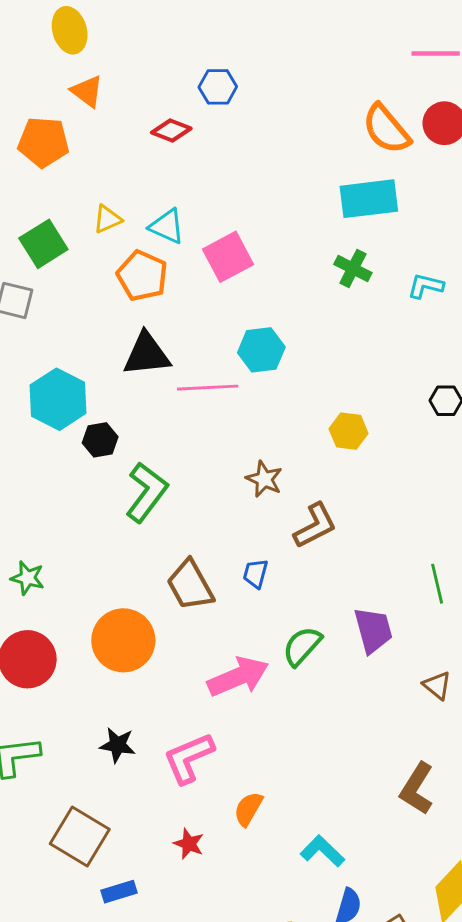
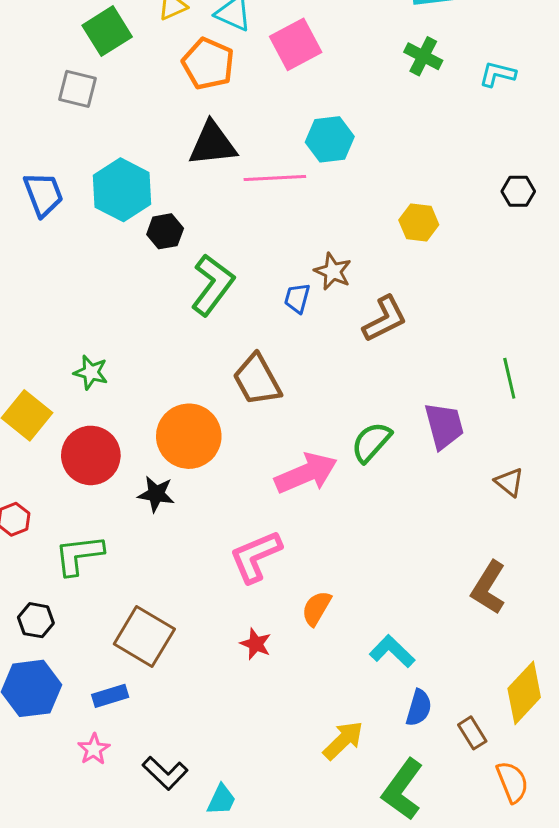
blue trapezoid: (256, 574) -> (297, 298), moved
black star: (118, 745) -> (156, 494), moved
blue rectangle: (119, 892) -> (110, 696), moved

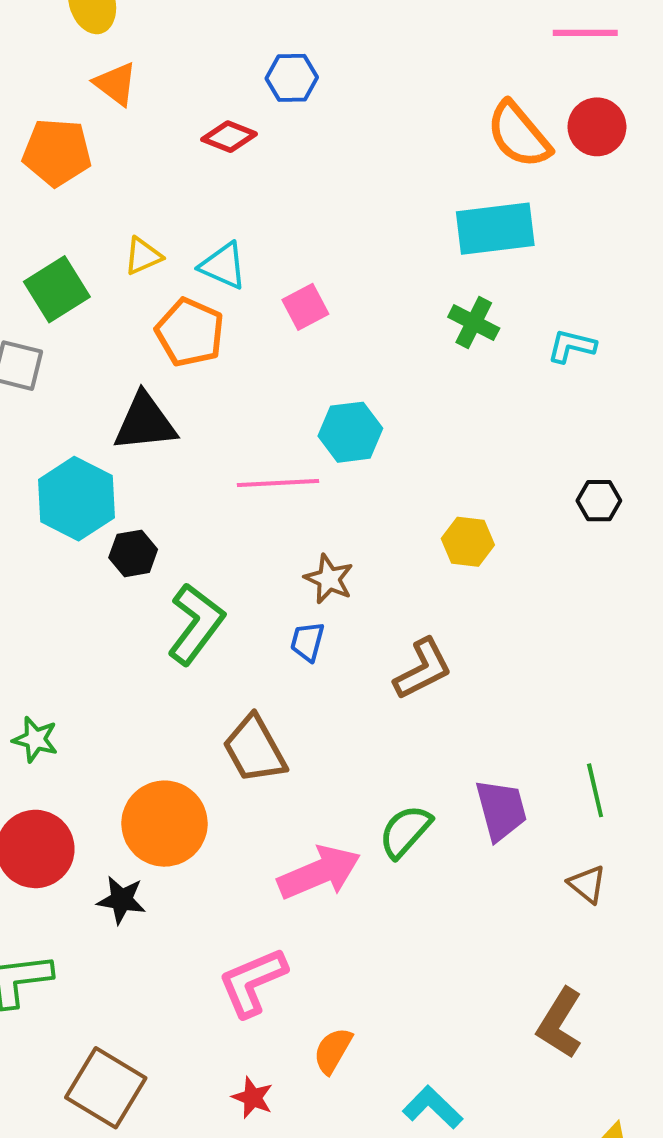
pink square: (296, 44) -> (305, 307), size x0.7
black triangle: (213, 144) -> (145, 422), moved
brown star: (333, 271) -> (329, 579), moved
green line: (509, 378) -> (595, 790), moved

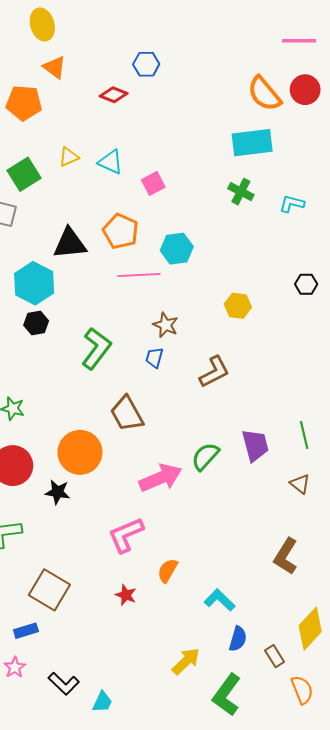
orange pentagon: (190, 332) -> (121, 231), moved
black hexagon: (133, 553) -> (36, 323), moved

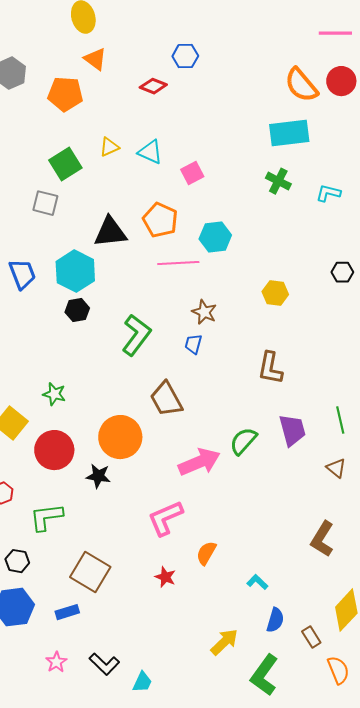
brown L-shape: (214, 372) -> (270, 368), moved, turned 128
cyan L-shape: (220, 600) -> (257, 582), size x0.7
pink star: (15, 667) -> (56, 662), moved

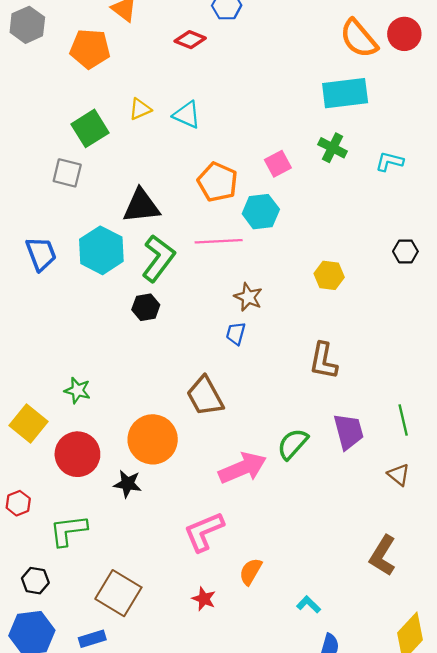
pink square: (192, 173) -> (278, 164), moved
orange pentagon: (160, 220) -> (218, 182), moved
black hexagon: (77, 310) -> (146, 307), moved
green L-shape: (136, 335) -> (158, 258), moved

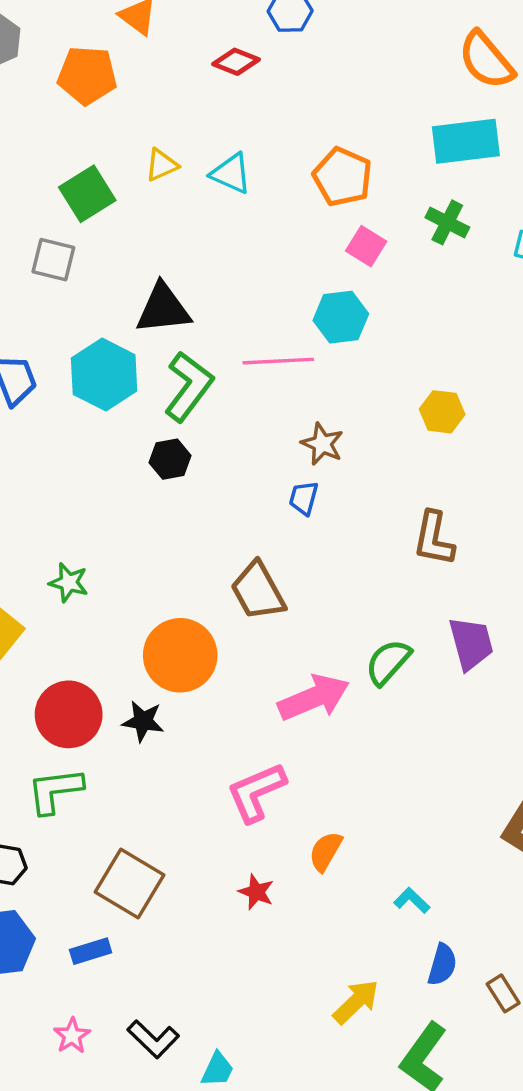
pink square: (278, 164) -> (366, 246), turned -30
orange pentagon: (218, 182) -> (342, 177), moved
red circle: (77, 454) -> (69, 714), moved

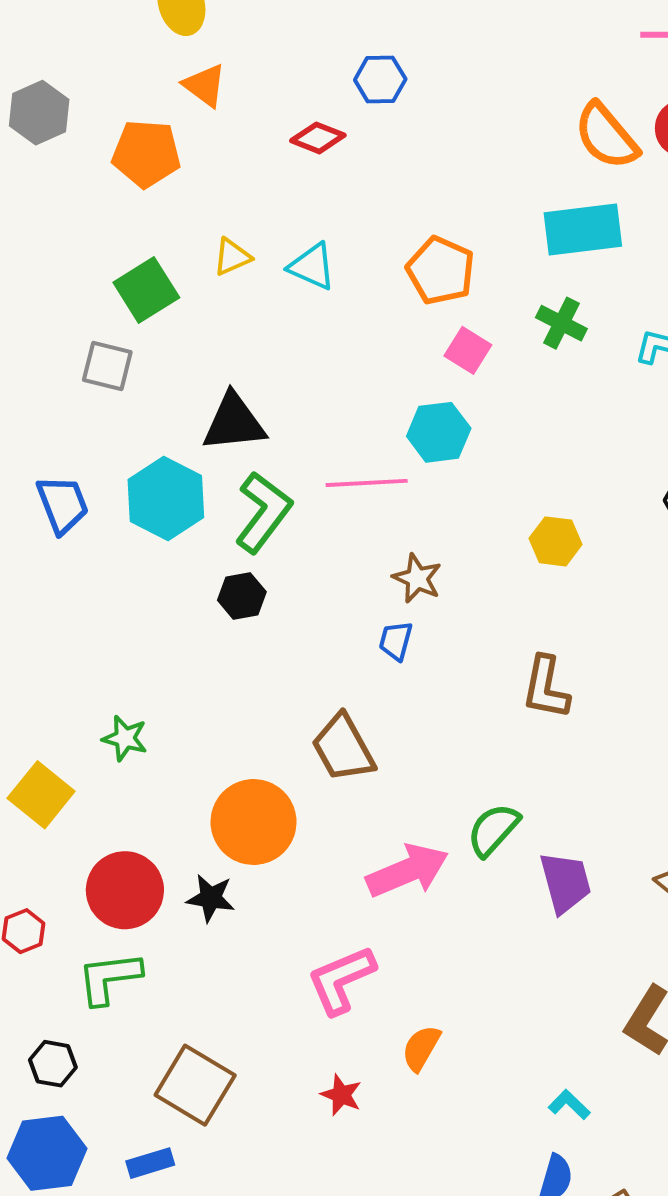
purple trapezoid: (471, 643) -> (565, 882), moved
cyan L-shape: (412, 900) -> (569, 1105), moved

